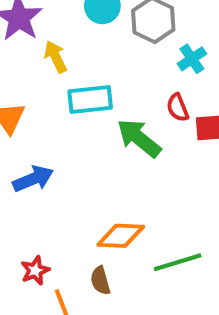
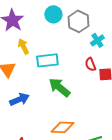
yellow arrow: (56, 57) -> (23, 46), moved
green arrow: (139, 138) -> (59, 87), moved

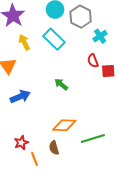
cyan rectangle: (47, 60) -> (54, 39), moved, turned 50
green arrow: (59, 87) -> (61, 84), size x0.6

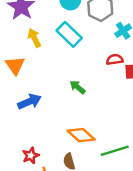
red semicircle: (93, 61) -> (115, 60), turned 104
orange diamond: (64, 125) -> (81, 135), turned 40

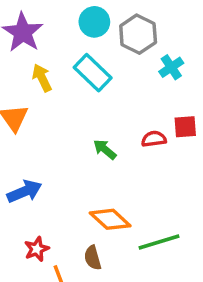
red semicircle: (115, 60) -> (154, 139), moved
blue arrow: (29, 102) -> (24, 191), moved

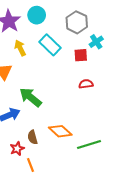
cyan circle: (94, 22) -> (37, 15), moved
red square: (185, 127) -> (81, 55), moved
green arrow: (105, 149) -> (30, 97), moved, size x1.6
brown semicircle: (93, 258) -> (33, 137), moved

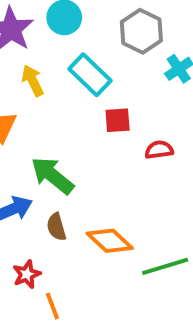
red square: (81, 55) -> (118, 120), moved
brown semicircle: (33, 137) -> (56, 227), moved

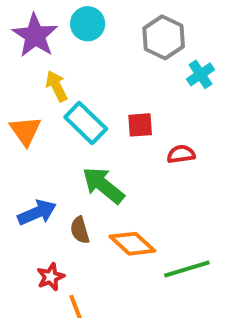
cyan rectangle: (90, 75) -> (86, 123), moved
green arrow: (52, 176) -> (103, 185), moved

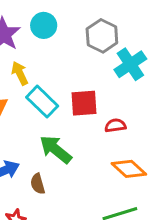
cyan cross: (201, 74) -> (130, 64), size x1.5
red square: (140, 125) -> (84, 103), size x1.4
orange diamond: (132, 244) -> (129, 169), moved

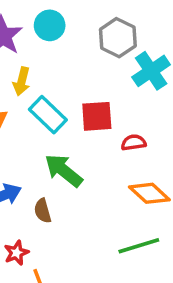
yellow arrow: (20, 73) -> (22, 81), turned -140

